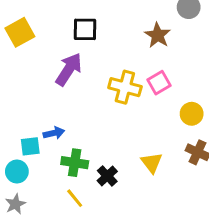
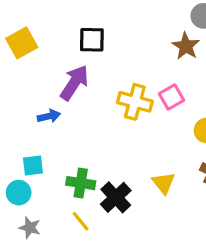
brown star: (158, 35) -> (186, 46), moved
blue arrow: (54, 133) -> (49, 116), moved
black cross: (107, 176) -> (116, 197), size x1.4
gray star: (15, 204) -> (30, 228), moved, turned -30

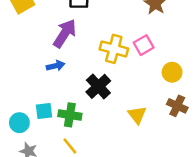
blue arrow: (49, 116) -> (56, 66), moved
cyan square: (33, 166) -> (44, 111), moved
black cross: (116, 197) -> (98, 86), moved

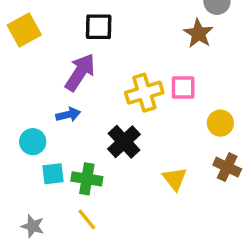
pink square: (144, 45) -> (183, 88), turned 30
yellow cross: (114, 49) -> (144, 93), turned -32
cyan circle: (19, 123) -> (33, 142), moved

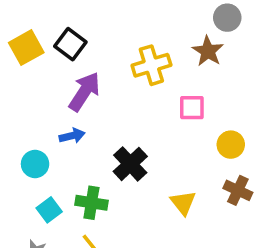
black square: (99, 27) -> (70, 44), moved, turned 36
yellow cross: (144, 93) -> (151, 65), moved
cyan square: (53, 174) -> (49, 210), moved, turned -30

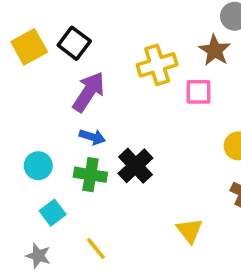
pink square: (192, 108) -> (199, 92), moved
blue arrow: (72, 136) -> (92, 137), moved, turned 30
green cross: (91, 203) -> (90, 175), moved
yellow triangle: (183, 203) -> (189, 231), moved

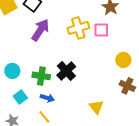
yellow cross: (157, 65) -> (78, 28), moved
blue arrow: (92, 137) -> (47, 98), moved

